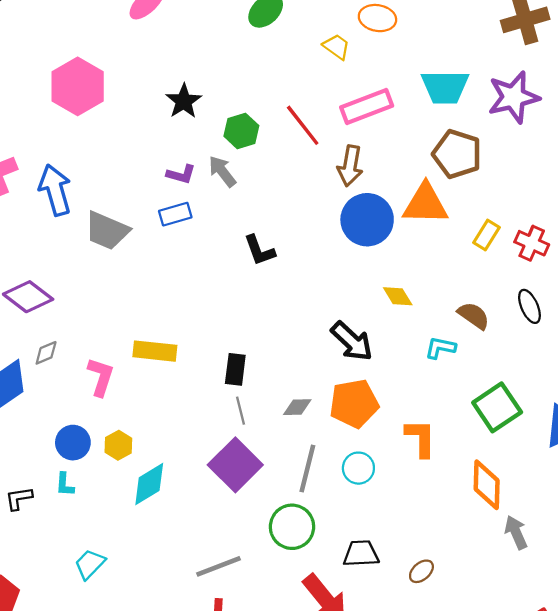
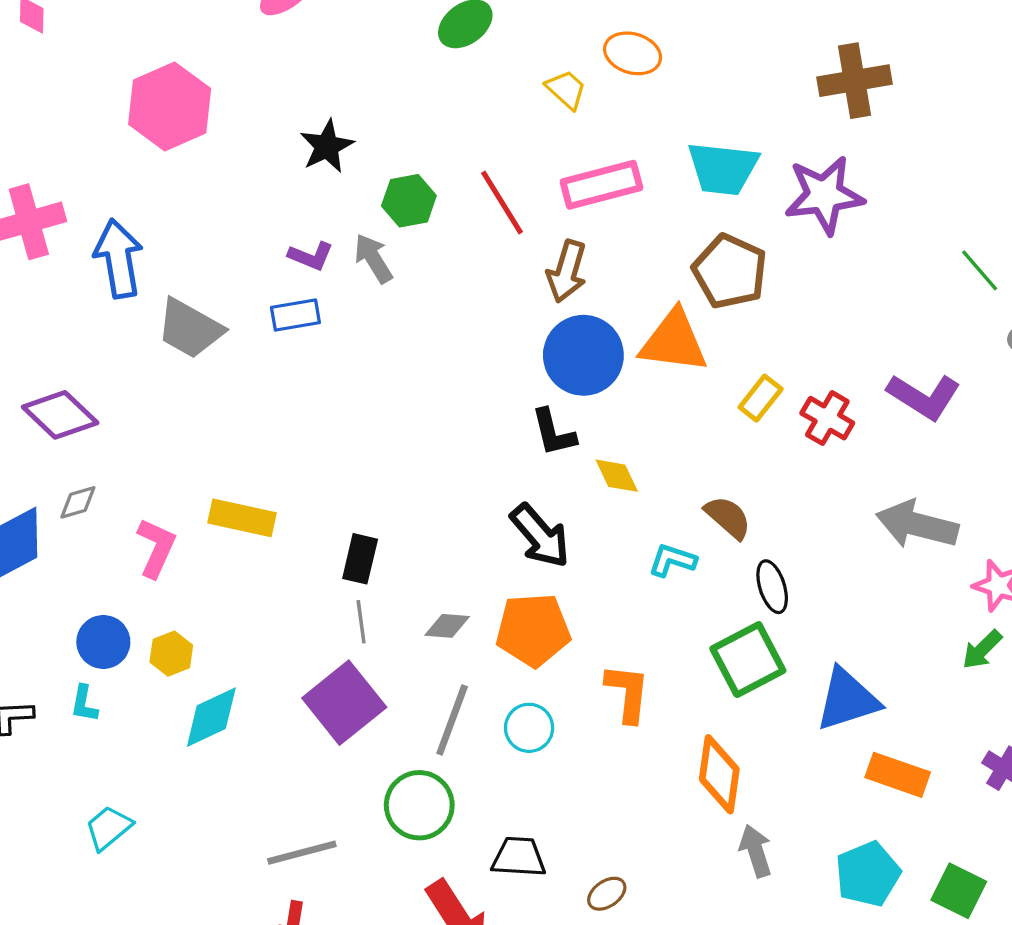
black L-shape: (259, 250) -> (553, 432), moved
black ellipse: (529, 306) -> (772, 587), moved

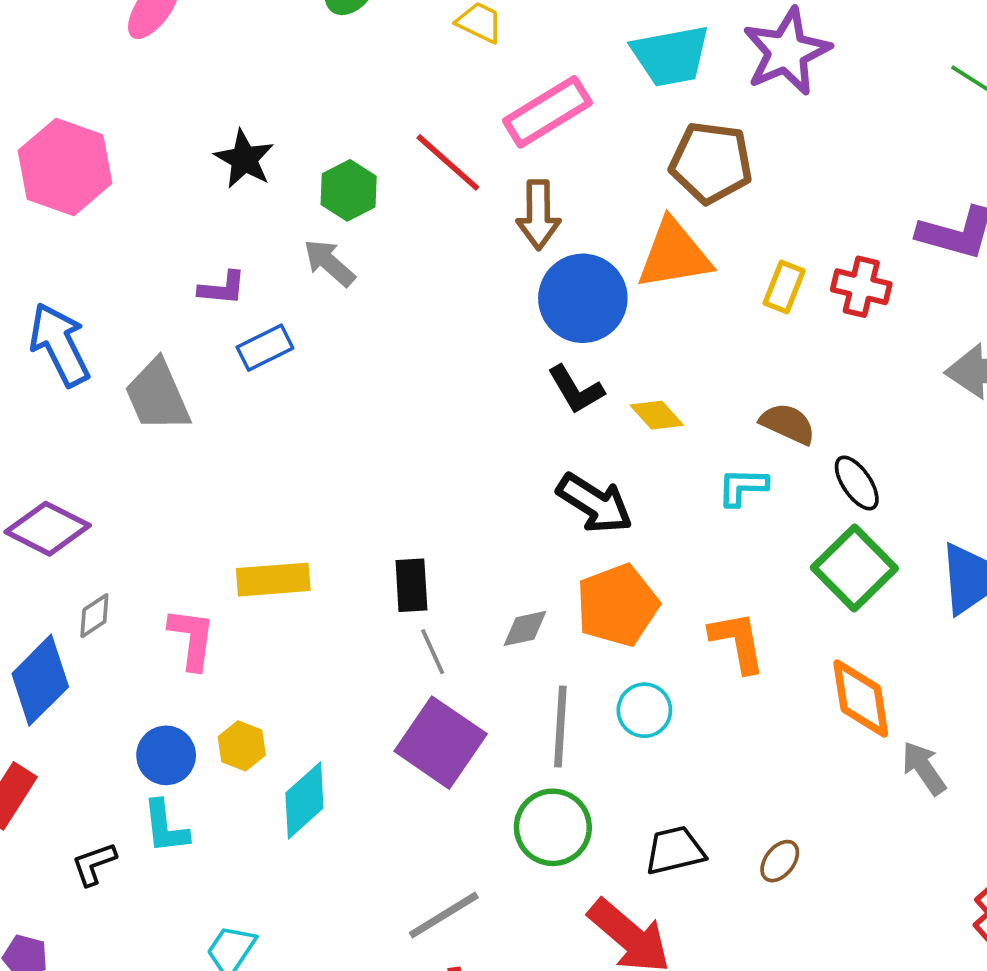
purple L-shape: (311, 256) -> (222, 288), moved
gray trapezoid: (190, 328) -> (157, 396), turned 54
cyan L-shape: (84, 704) -> (166, 827), size x1.4

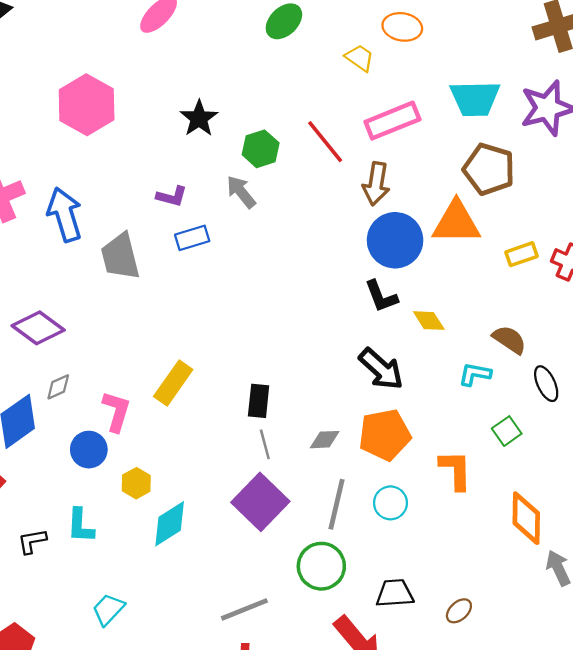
yellow rectangle: (784, 287) -> (521, 254), turned 40
green square: (854, 568) -> (507, 431), moved, size x0.6
yellow rectangle: (273, 580) -> (173, 383), turned -60
blue circle: (166, 755) -> (89, 450), moved

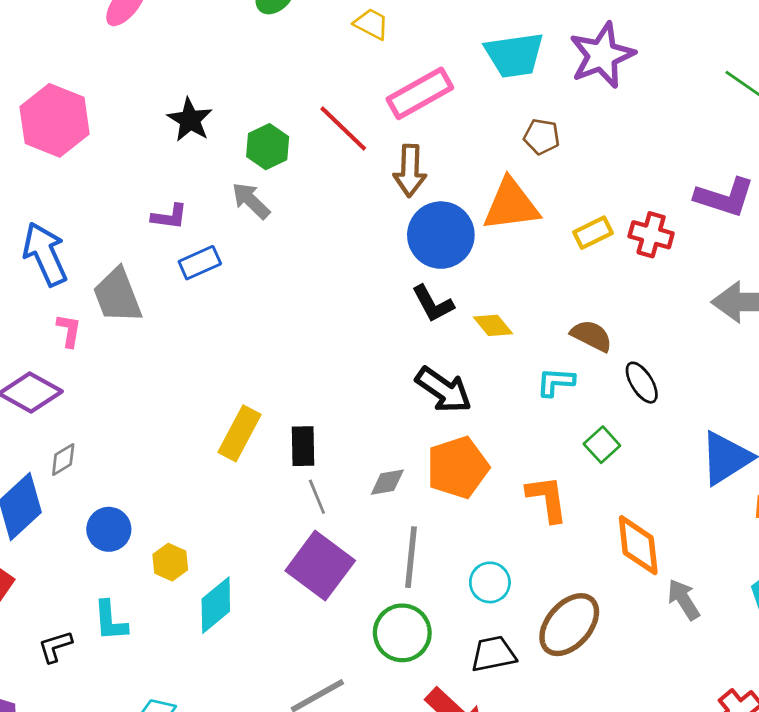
brown pentagon: (489, 169) -> (542, 137), size x0.6
yellow rectangle: (173, 383) -> (239, 433), moved
pink L-shape: (116, 411) -> (69, 330), moved, size x0.7
cyan circle: (390, 503) -> (490, 582), moved
brown ellipse: (459, 611) -> (569, 625), moved, size x2.0

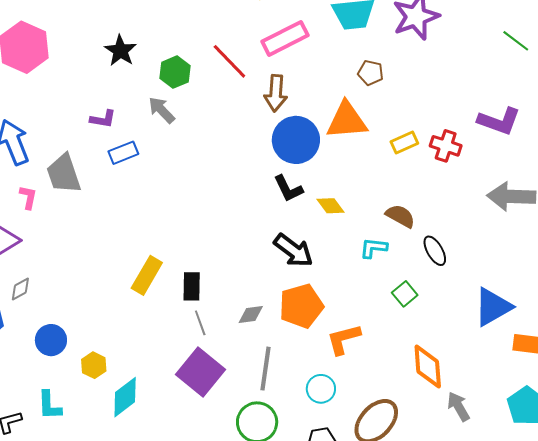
orange L-shape: (547, 499) -> (344, 339), moved, turned -99

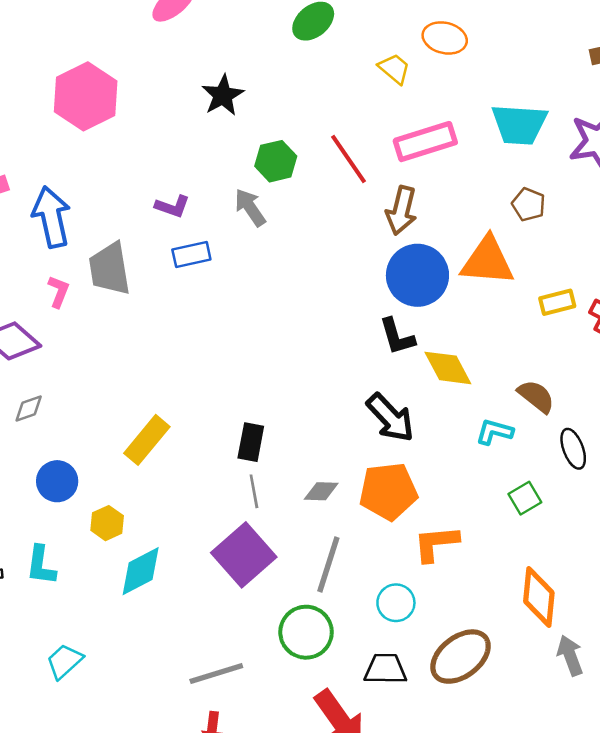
black star: (120, 51) -> (223, 95), moved
yellow diamond: (330, 206) -> (448, 368), size x1.4
yellow rectangle: (147, 275) -> (147, 440), moved

